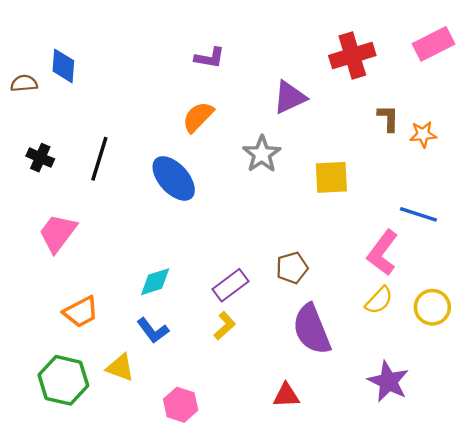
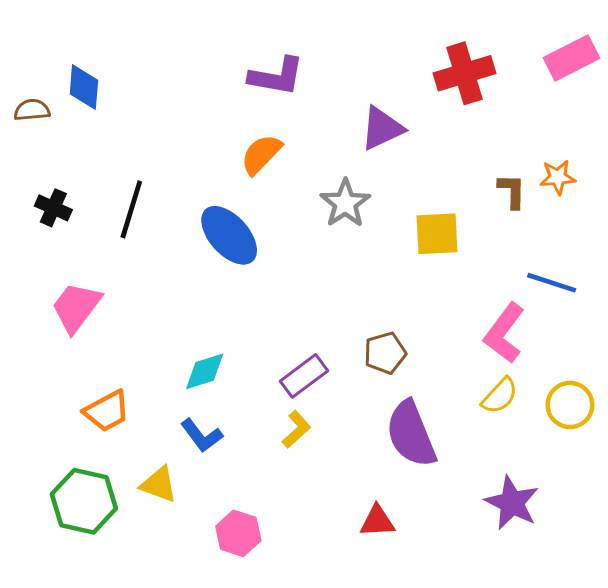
purple L-shape: (210, 58) -> (276, 76), size x1.4
brown L-shape: (388, 118) -> (512, 191), moved

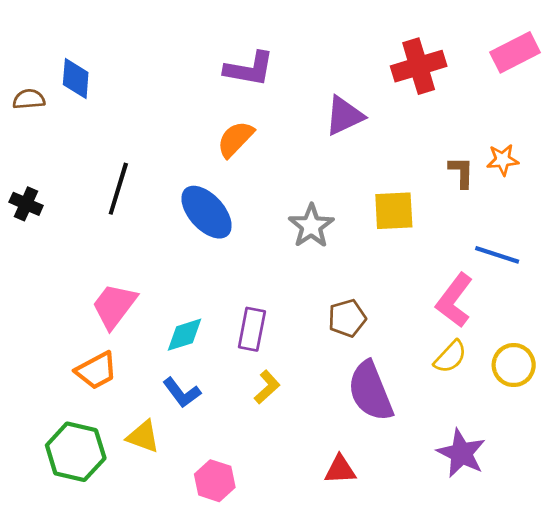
gray star: (345, 203) -> (311, 226), moved
black cross: (53, 208) -> (26, 204), moved
pink trapezoid: (76, 307) -> (114, 306), moved
purple rectangle: (304, 376) -> (252, 329), moved, turned -42

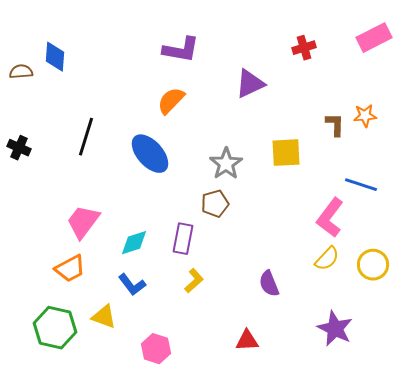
red cross: (419, 66) -> (304, 48), size x0.6
brown pentagon: (347, 318) -> (215, 204), moved
purple semicircle: (370, 391) -> (269, 284), size x0.6

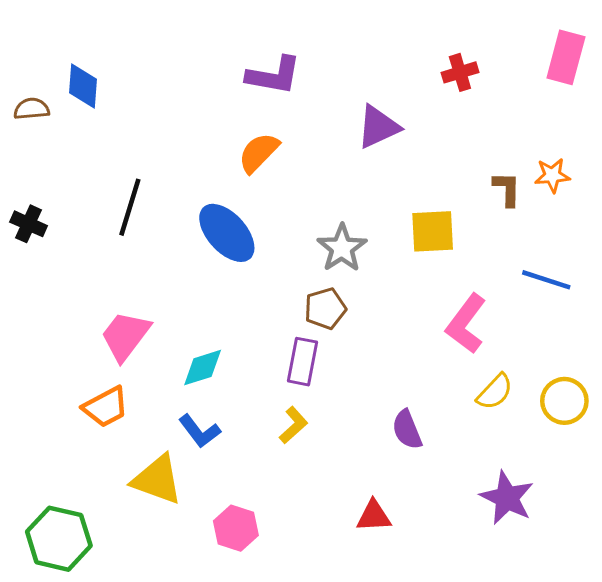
pink rectangle: (374, 38) -> (566, 57), turned -48
pink L-shape: (330, 218) -> (466, 324), moved
purple rectangle: (183, 239) -> (303, 362), moved
yellow triangle: (104, 317) -> (157, 480), size x1.4
green hexagon: (55, 328) -> (59, 539), moved

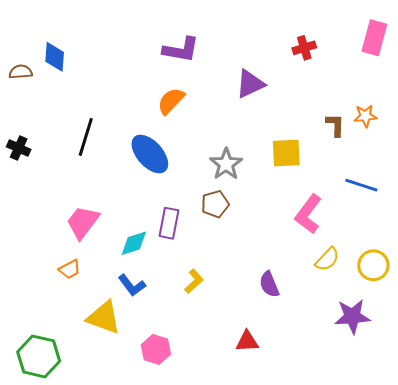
purple rectangle: (303, 362) -> (169, 223), moved
orange trapezoid: (106, 407) -> (70, 269), size x0.7
purple star: (507, 498) -> (352, 316), moved, turned -30

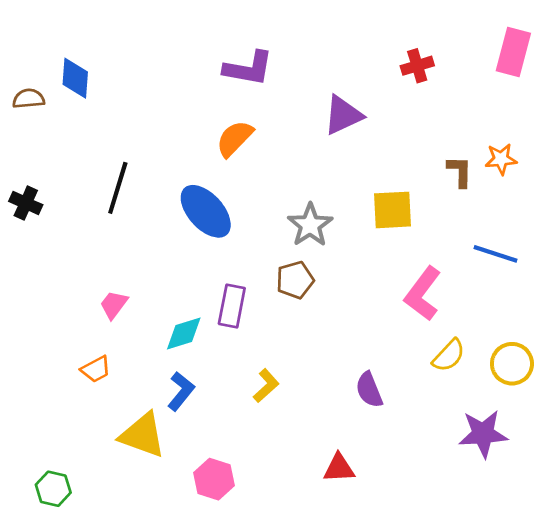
pink trapezoid: (83, 222) -> (114, 305), size x0.6
blue L-shape: (132, 285) -> (181, 391), turned -104
green hexagon: (39, 356) -> (53, 489), size x0.6

